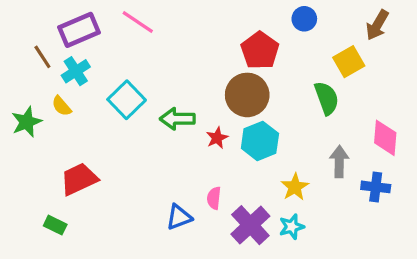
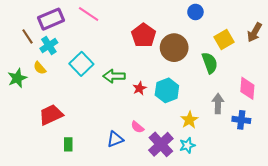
brown arrow: (377, 25) -> (255, 32), moved
red pentagon: (260, 51) -> (144, 35), moved
brown circle: (247, 95) -> (174, 48), moved
pink semicircle: (214, 198) -> (137, 127), turned -56
green rectangle: (55, 225) -> (68, 144), moved, turned 64

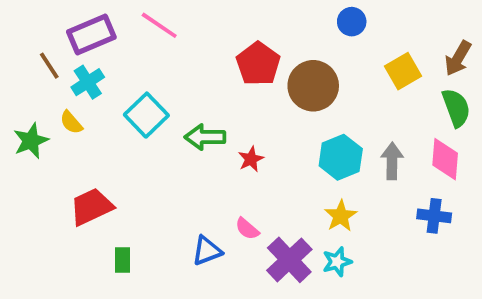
green semicircle: (210, 63) -> (456, 108), moved
cyan hexagon: (167, 90) -> (341, 157), moved
gray arrow: (218, 104) -> (392, 161), moved

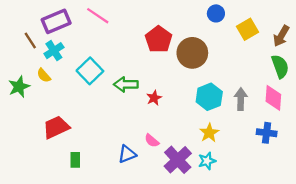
yellow square: (403, 71) -> (247, 29), moved

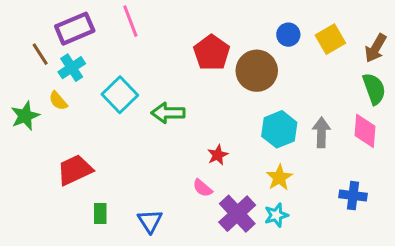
blue circle: (216, 13) -> (288, 35), moved
pink line: (98, 16) -> (130, 21), turned 35
red star: (154, 98) -> (218, 155), moved
blue cross: (267, 133) -> (353, 196), moved
blue triangle: (127, 154) -> (150, 221), moved, turned -42

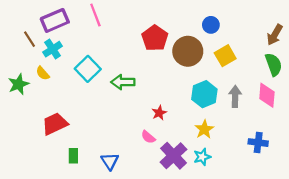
yellow square: (330, 39) -> (225, 56), moved

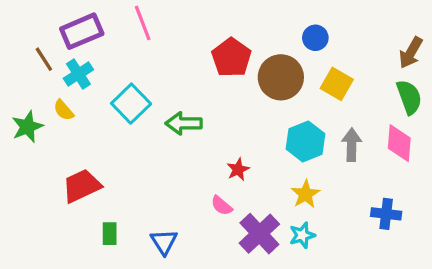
yellow square: (225, 56) -> (337, 84), turned -30

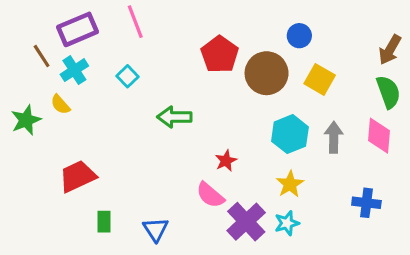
cyan square: (131, 104) -> (127, 76), moved, size x0.6
pink semicircle: (222, 206) -> (210, 195), size x1.4

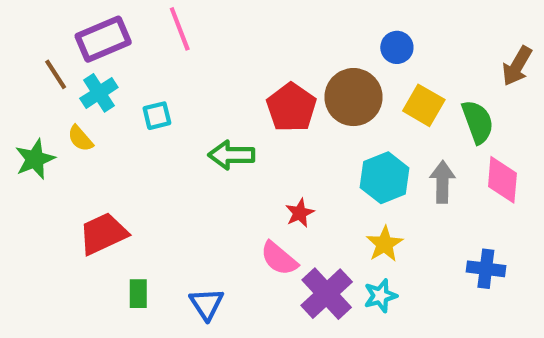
red pentagon: (220, 54) -> (291, 107), moved
cyan square: (127, 76) -> (157, 116), moved, turned 30
green semicircle: (388, 92) -> (478, 122), moved

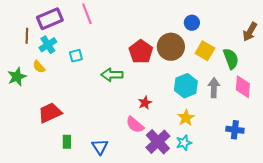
brown line: (56, 74) -> (27, 36), turned 35

